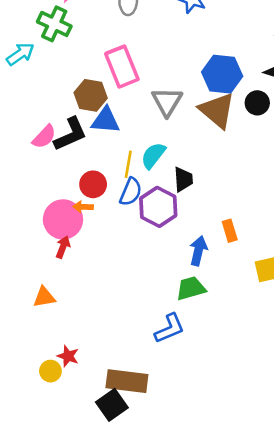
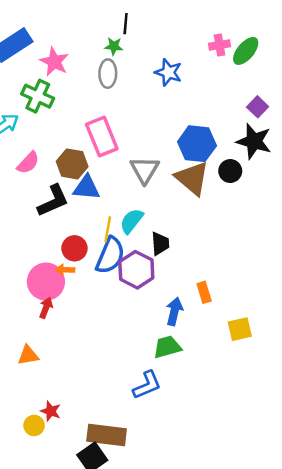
pink semicircle: (44, 137) -> (28, 163), moved
blue semicircle: (131, 192) -> (110, 255), size x1.4

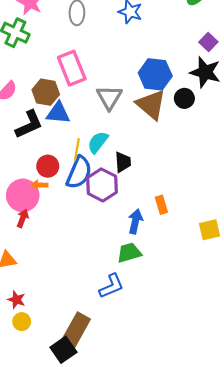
yellow square: (240, 329) -> (209, 230), moved
red star: (51, 411) -> (16, 300), moved
yellow circle: (34, 425) -> (22, 322), moved
brown rectangle: (107, 435) -> (76, 330), turned -68

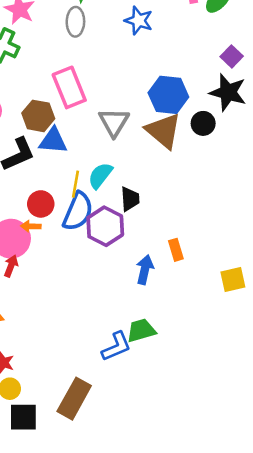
green trapezoid: (129, 253) -> (141, 330), moved
black square: (63, 350) -> (23, 417), moved, turned 35

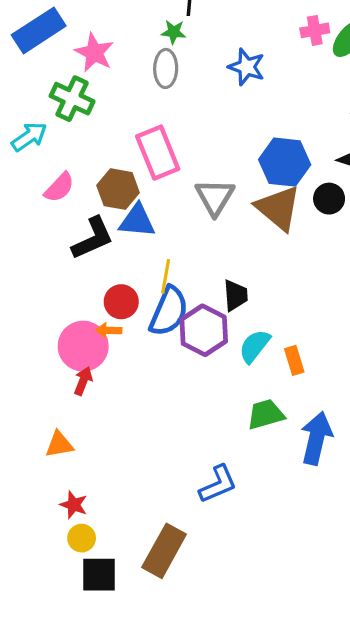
cyan semicircle: (100, 175) -> (254, 346), moved
blue arrow: (145, 270) -> (316, 438), moved, size x1.4
green trapezoid: (141, 330) -> (266, 414), moved

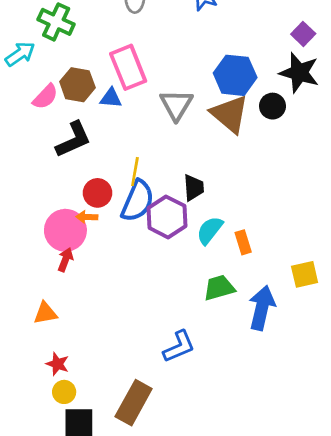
brown hexagon: (118, 189) -> (77, 85), moved
blue triangle: (137, 221) -> (111, 98), moved, size x0.7

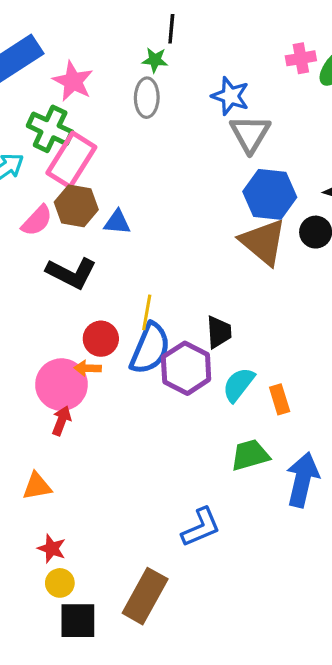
pink rectangle: (128, 67) -> (71, 160), moved, turned 54
gray triangle: (176, 105) -> (250, 134), moved
black L-shape: (73, 139) -> (71, 273), turned 51

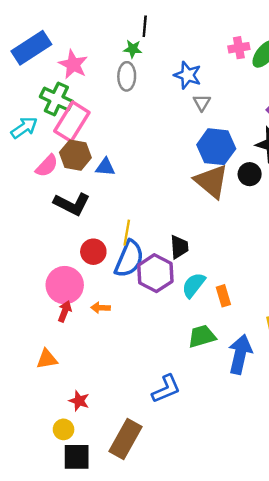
gray triangle: (250, 134) -> (202, 103), size x0.6
orange arrow: (88, 368) -> (100, 308), moved
red star: (52, 549) -> (79, 401), moved

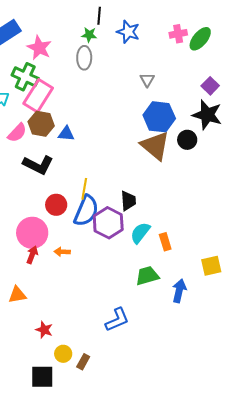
blue star: (188, 75) -> (128, 32), moved
blue arrow: (240, 354) -> (179, 291), size x0.7
yellow circle: (64, 429) -> (63, 354), moved
brown rectangle: (126, 439) -> (83, 362), size x0.5

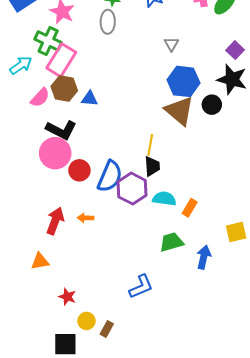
yellow line: (84, 189) -> (150, 145), moved
pink circle: (32, 233) -> (55, 153), moved
cyan semicircle: (140, 233) -> (164, 199), turned 60
orange rectangle: (165, 242) -> (190, 208), turned 48
red arrow: (32, 255) -> (55, 221), size x1.5

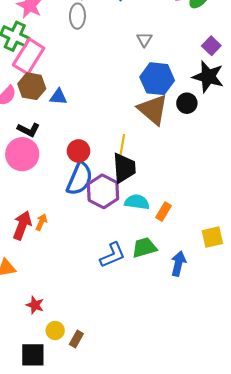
black L-shape: (61, 130) -> (29, 130), size x0.7
black trapezoid: (152, 166) -> (124, 168), size x1.4
red circle: (79, 170) -> (79, 151), moved
orange arrow: (85, 218) -> (41, 222), moved, turned 112
blue L-shape: (141, 287) -> (113, 255), moved

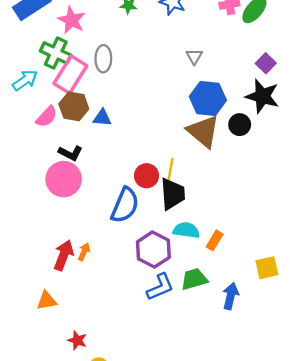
gray ellipse: (77, 16) -> (103, 59), moved
red circle: (79, 151) -> (147, 176), moved
purple hexagon: (103, 191) -> (153, 250), moved

